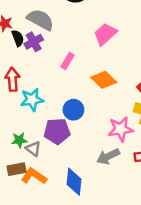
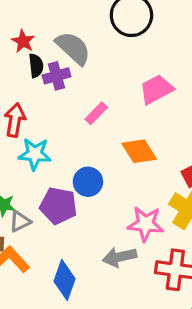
gray triangle: (33, 149) -> (20, 221), turned 42

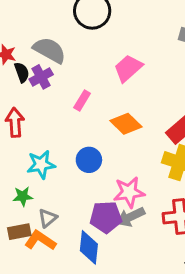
cyan star: (35, 154) -> (41, 164), moved
purple pentagon: (58, 206) -> (106, 217), moved
gray triangle: (20, 221) -> (48, 218), moved
pink star: (146, 224) -> (129, 192), moved

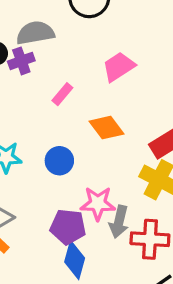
gray semicircle: (50, 50) -> (35, 33), turned -48
gray arrow: (131, 217) -> (119, 222), moved, turned -60
blue diamond: (89, 247) -> (75, 260), moved

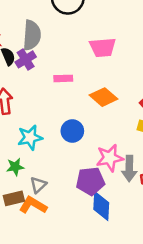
gray semicircle: (35, 33) -> (32, 35), turned 116
pink trapezoid: (119, 67) -> (103, 47), turned -140
pink rectangle: (62, 94) -> (63, 78), turned 60

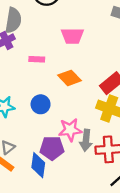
blue diamond: (101, 206) -> (38, 165), moved

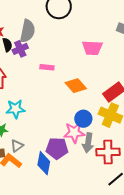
pink trapezoid: (72, 36) -> (92, 48), moved
blue circle: (41, 104) -> (83, 119), moved

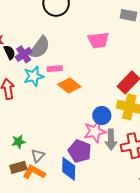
gray semicircle: (27, 31) -> (40, 48), moved, turned 35
orange diamond: (76, 86) -> (69, 85), moved
cyan star: (15, 109) -> (34, 76), moved
purple pentagon: (57, 148) -> (80, 151), turned 30

